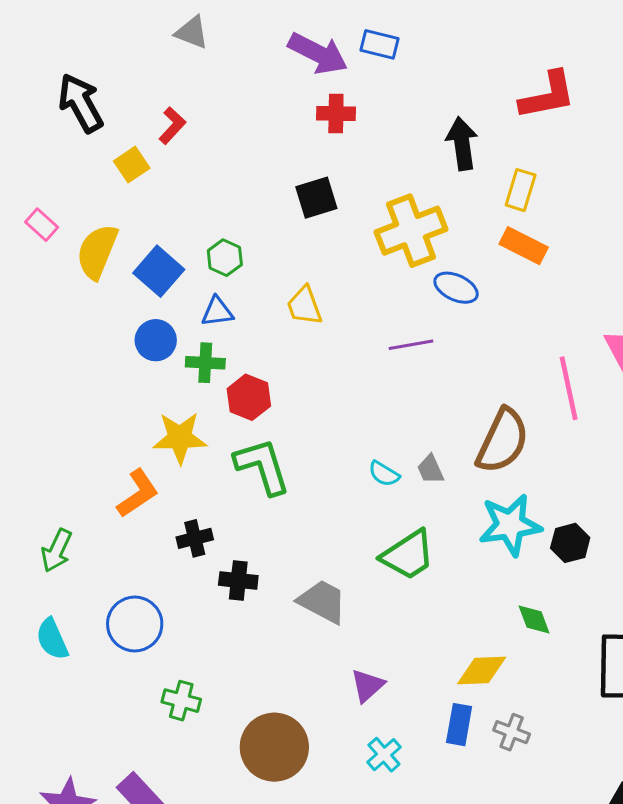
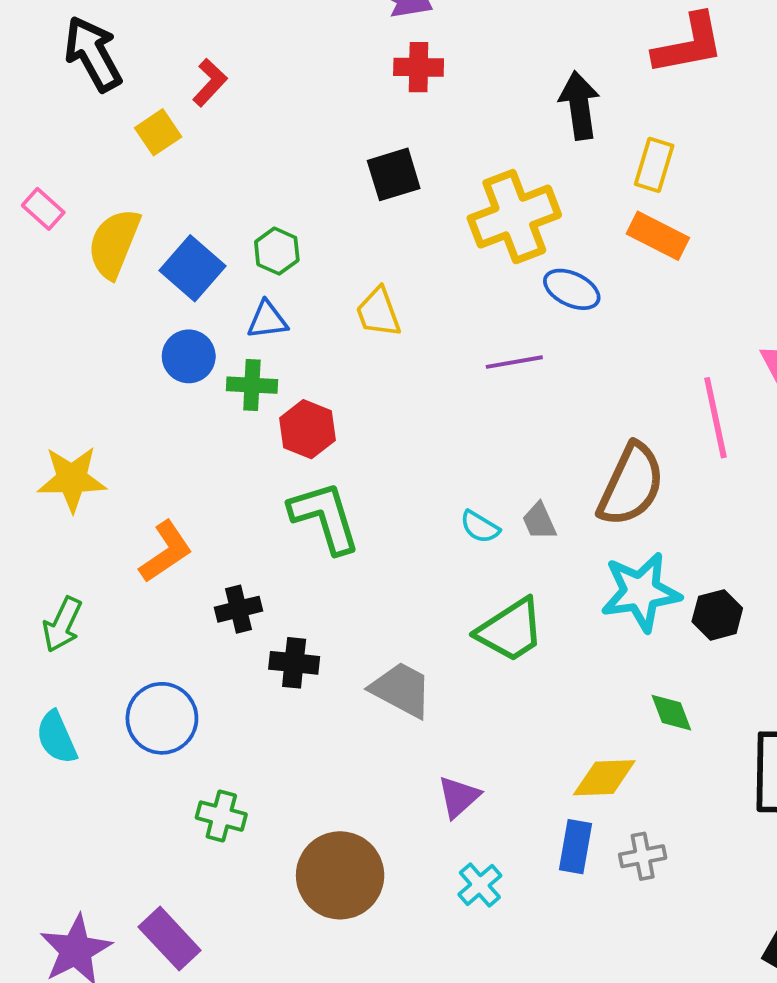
yellow star: (180, 438) -> (72, 479), moved
gray cross: (512, 732) -> (643, 856), turned -32

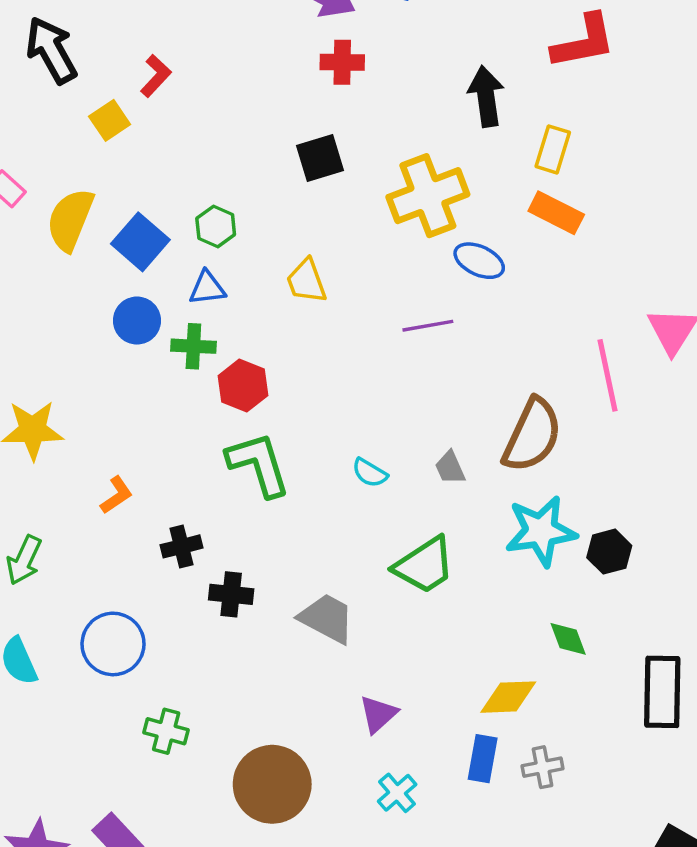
cyan semicircle: (480, 527) -> (370, 473), moved
orange L-shape: (166, 552) -> (116, 495), size x0.7

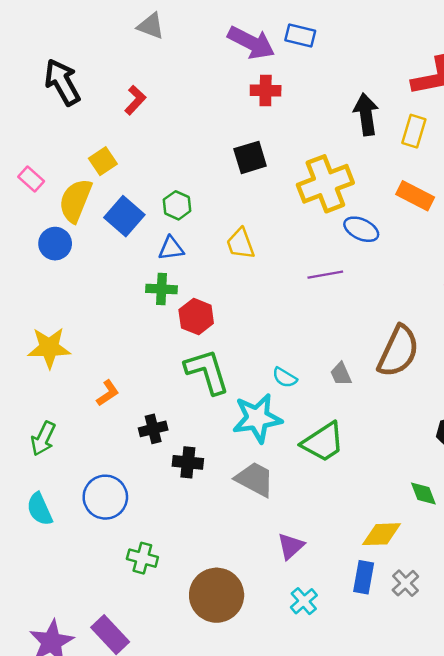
yellow square: (110, 120) -> (103, 161), moved
yellow rectangle: (553, 149) -> (414, 131), moved
blue circle: (137, 321) -> (55, 244), moved
cyan star: (541, 531) -> (257, 418), moved
gray cross: (543, 767) -> (405, 583), turned -32

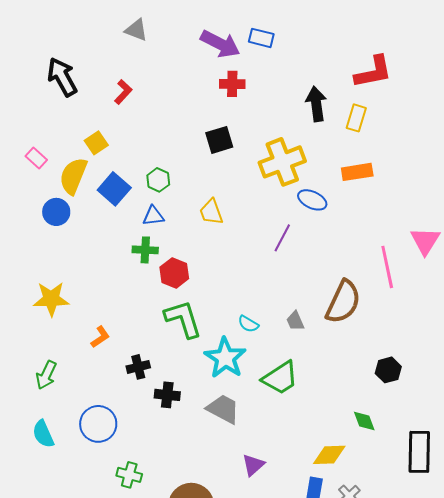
orange rectangle: (415, 196) -> (357, 172), turned -36
purple line: (325, 275) -> (282, 238), turned -52
cyan star: (257, 418) -> (225, 358), turned -30

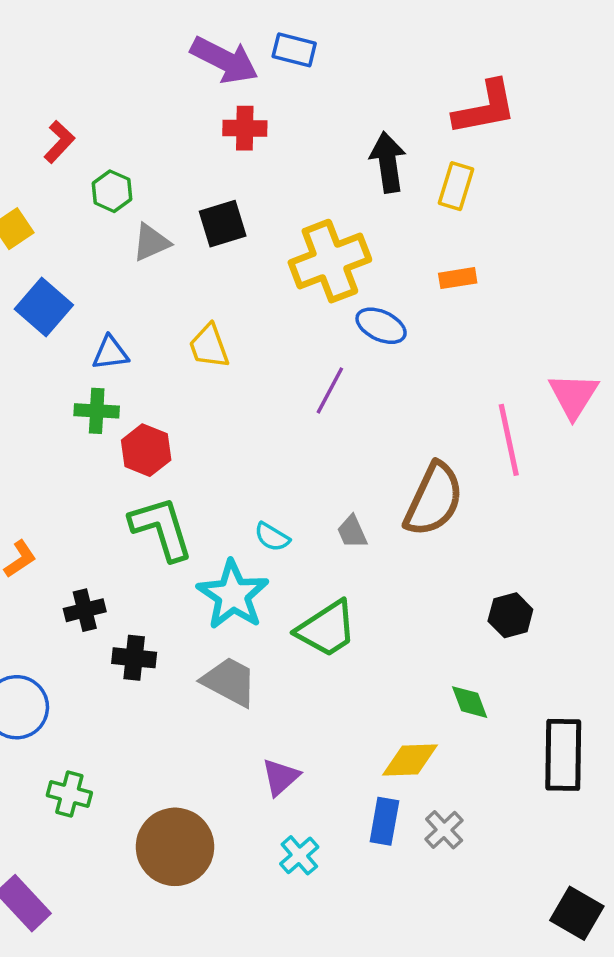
gray triangle: (136, 30) -> (151, 242), moved, turned -45
orange rectangle: (357, 172) -> (458, 278), size x0.7
green hexagon: (158, 180) -> (112, 191), moved

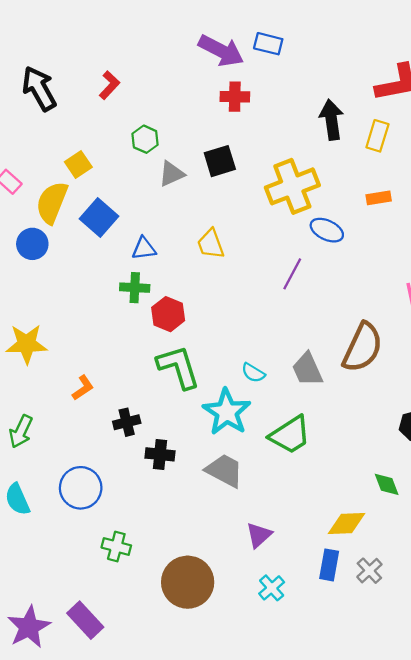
red L-shape: (59, 142) -> (109, 85), moved
gray trapezoid: (352, 532) -> (307, 369), size x1.5

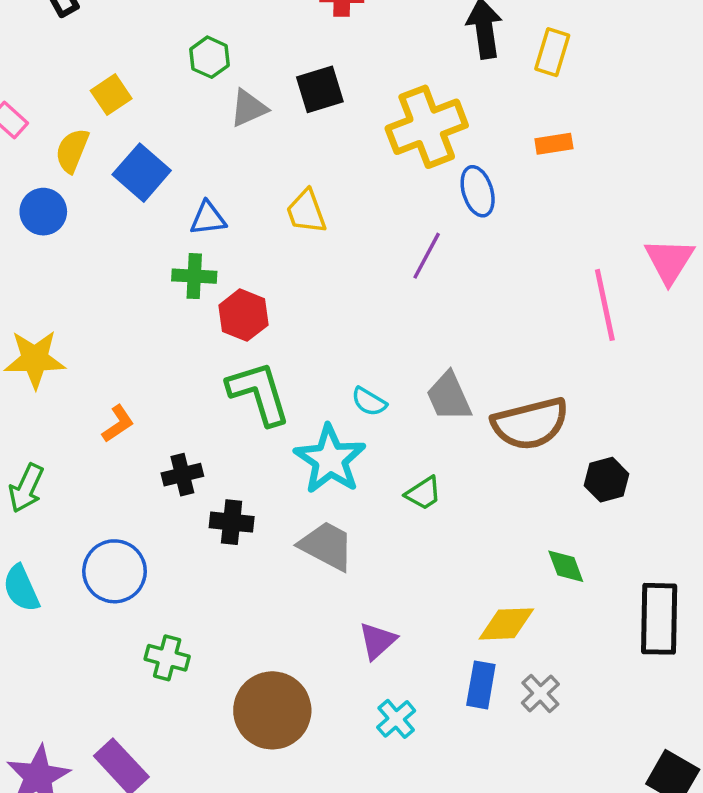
yellow semicircle: (52, 202) -> (72, 151), size x0.7
blue ellipse: (327, 230) -> (478, 191), turned 48
brown semicircle: (363, 347) -> (530, 424), moved, turned 51
green trapezoid: (290, 435) -> (423, 493), size x0.6

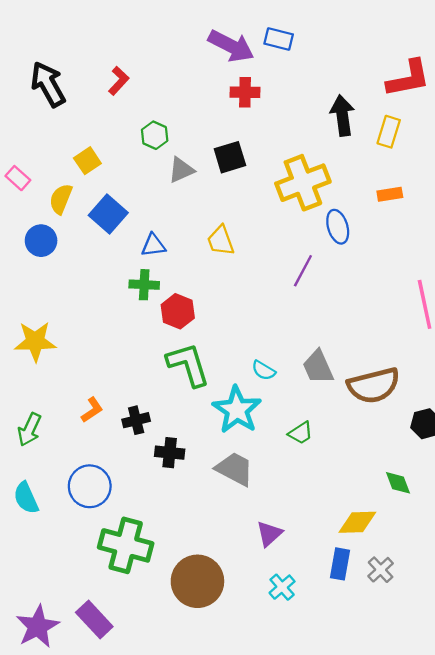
orange L-shape: (118, 424) -> (92, 410), moved
green cross: (167, 658) -> (126, 545), size x1.8

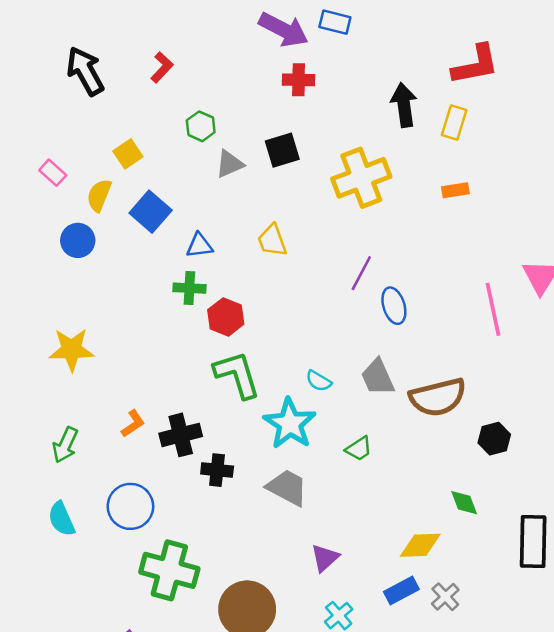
blue ellipse: (338, 227) -> (394, 306), moved
black cross: (136, 420) -> (181, 435), size x1.4
blue rectangle: (340, 564) -> (401, 590), turned 52

